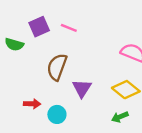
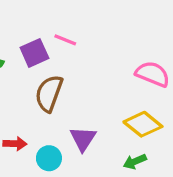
purple square: (39, 27) -> (34, 53), moved
purple triangle: (82, 88) -> (83, 139), moved

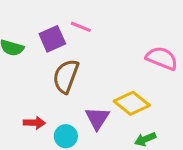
yellow diamond: (143, 124) -> (132, 103), moved

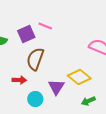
red arrow: (34, 123) -> (19, 80), moved

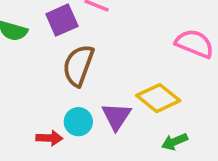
red arrow: (19, 80) -> (49, 138), moved
cyan circle: (35, 99) -> (78, 122), moved

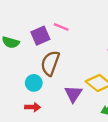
cyan circle: (78, 122) -> (34, 83), moved

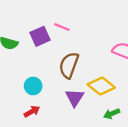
brown semicircle: (50, 63) -> (69, 65), moved
red arrow: (33, 107) -> (32, 111), turned -32

